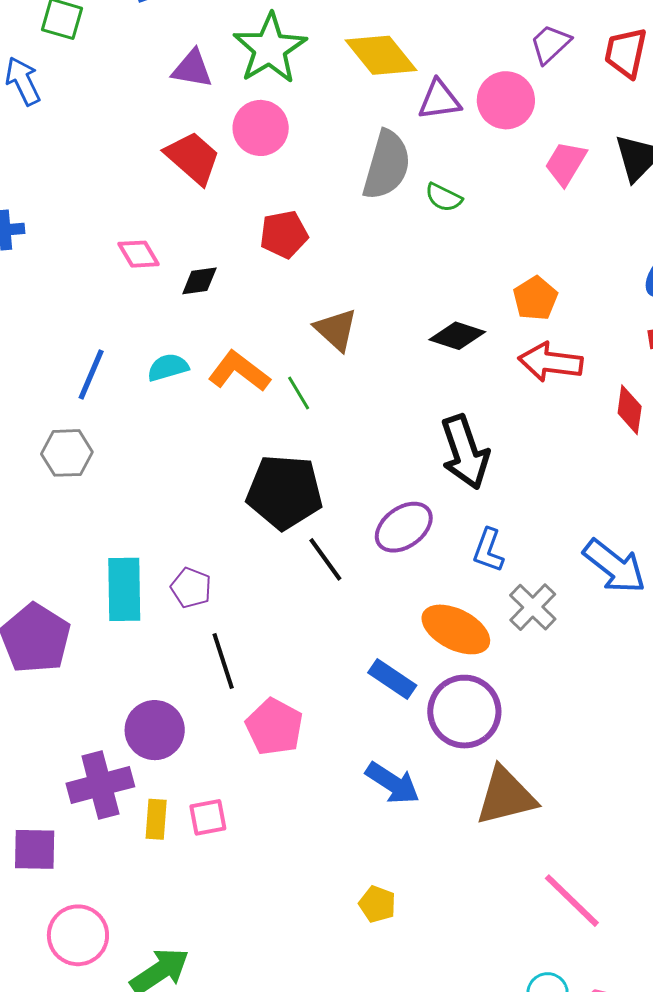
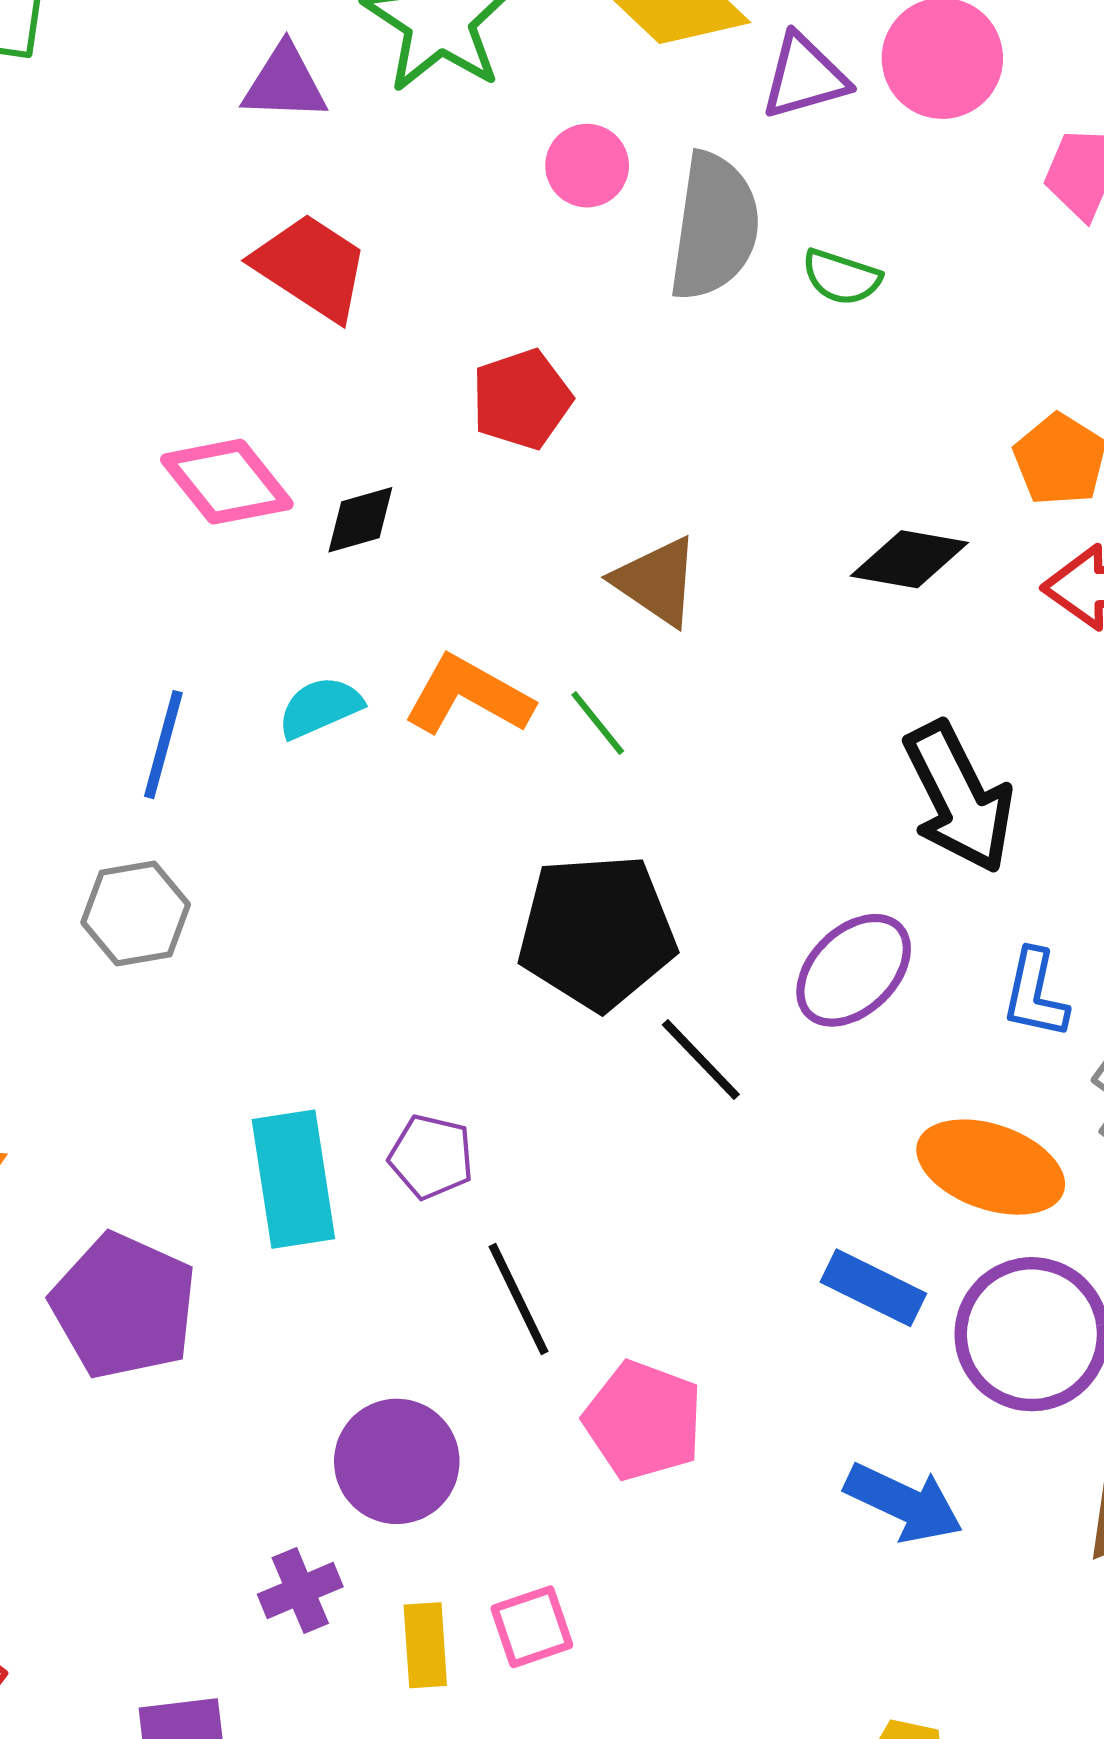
pink circle: (261, 128) -> (587, 166), moved, size x0.7
pink diamond: (139, 254) -> (227, 482), size x1.4
purple cross: (100, 785) -> (300, 1591), size x0.6

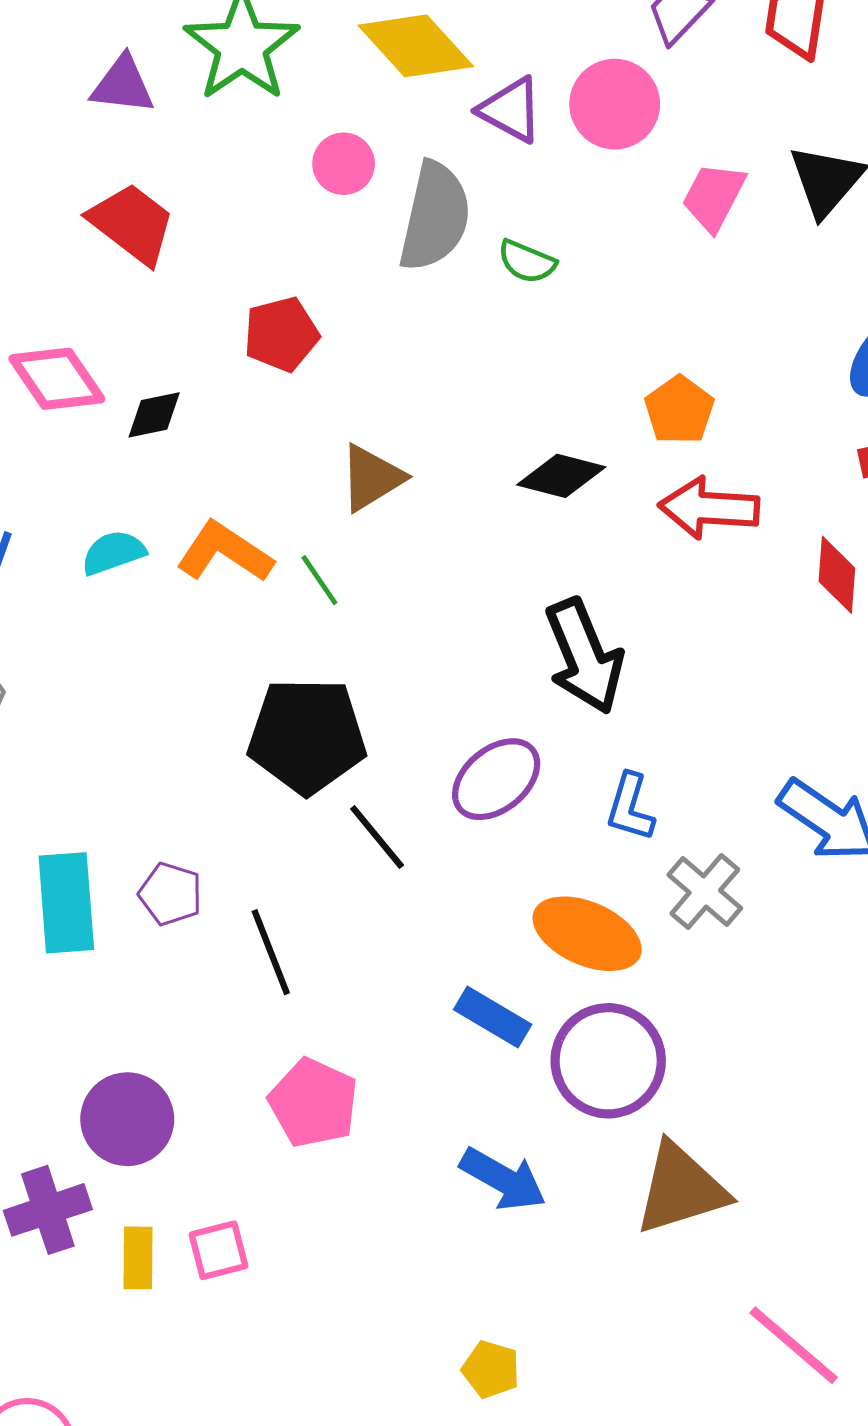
purple triangle: (805, 77) -> (511, 110), turned 40
brown triangle: (657, 581) -> (372, 478), turned 50
black line: (518, 1299) -> (271, 952), moved
purple cross: (300, 1591) -> (48, 1210), size x1.4

